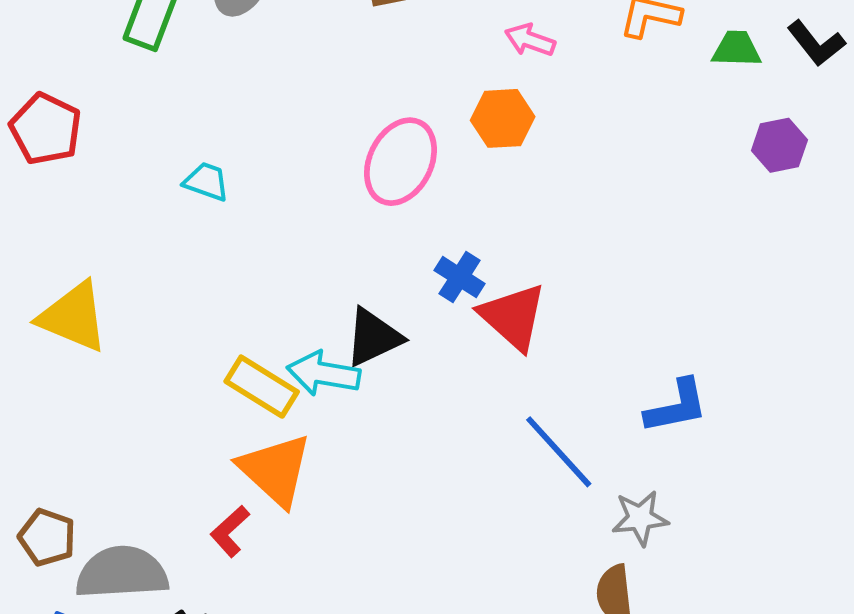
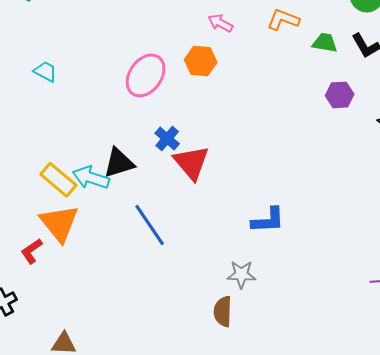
blue line: (559, 452) -> (150, 225), moved

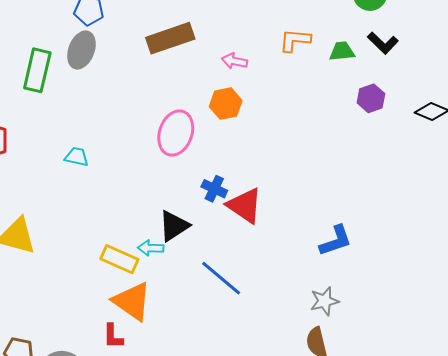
cyan arrow: (91, 178) -> (151, 248), size x0.7
red L-shape: (32, 251) -> (113, 336), turned -40

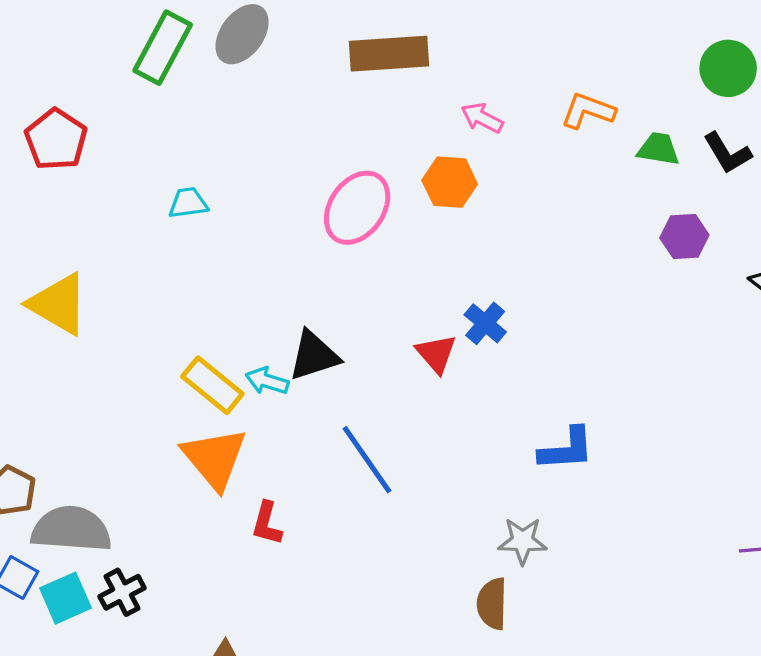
cyan trapezoid: (77, 157) -> (188, 203), turned -35
blue cross: (214, 189) -> (485, 323), moved
red triangle: (245, 206) -> (436, 354), size x0.7
red L-shape: (113, 336) -> (267, 523), moved

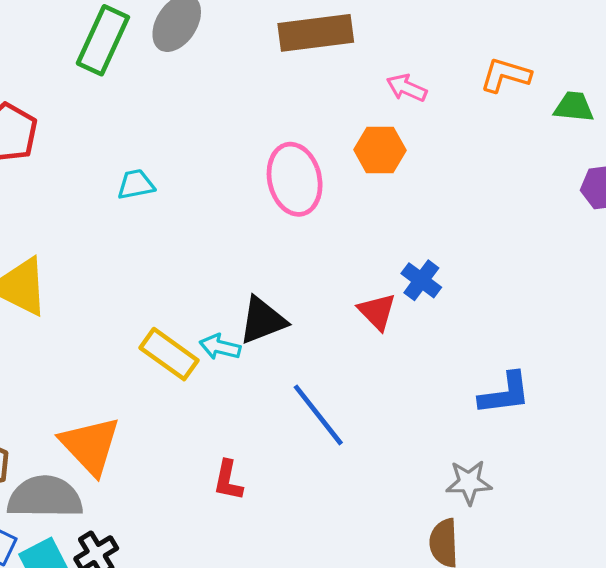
pink ellipse: (357, 208) -> (295, 179), turned -44
orange triangle: (215, 458) -> (90, 445), moved

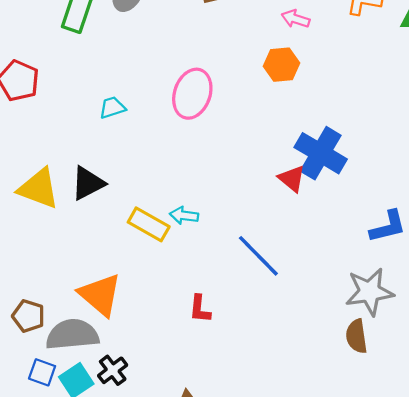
pink ellipse: (295, 179) -> (192, 94), moved, turned 39
blue cross: (421, 280) -> (321, 153), size x1.8
black triangle: (263, 320) -> (88, 183), moved
gray star: (469, 482) -> (369, 292), size x1.5

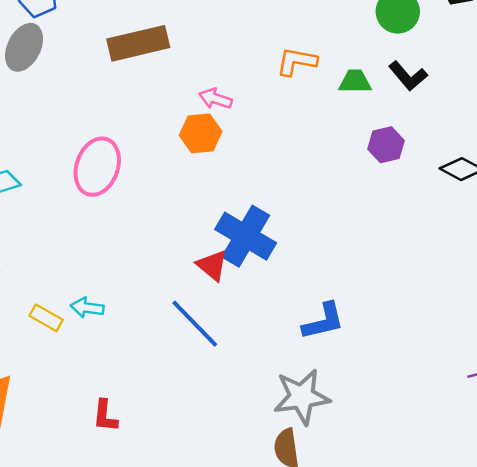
pink arrow: (296, 19) -> (216, 99), moved
yellow rectangle: (149, 224) -> (46, 318), size x0.7
blue line: (258, 256) -> (195, 324), moved

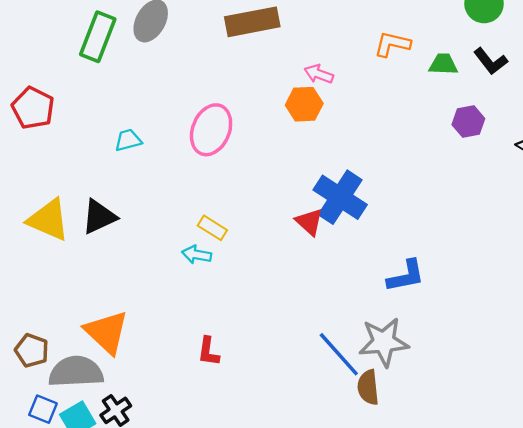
yellow rectangle: (46, 318) -> (212, 228), moved
blue line: (195, 324) -> (339, 354), moved

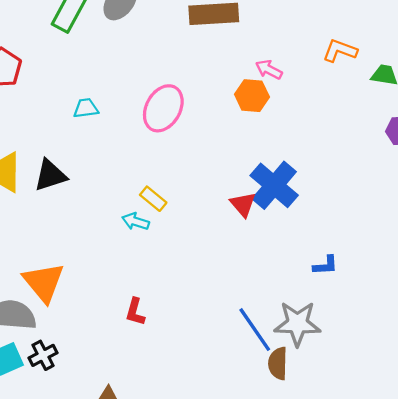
blue L-shape: (406, 276) -> (325, 265), size x0.7

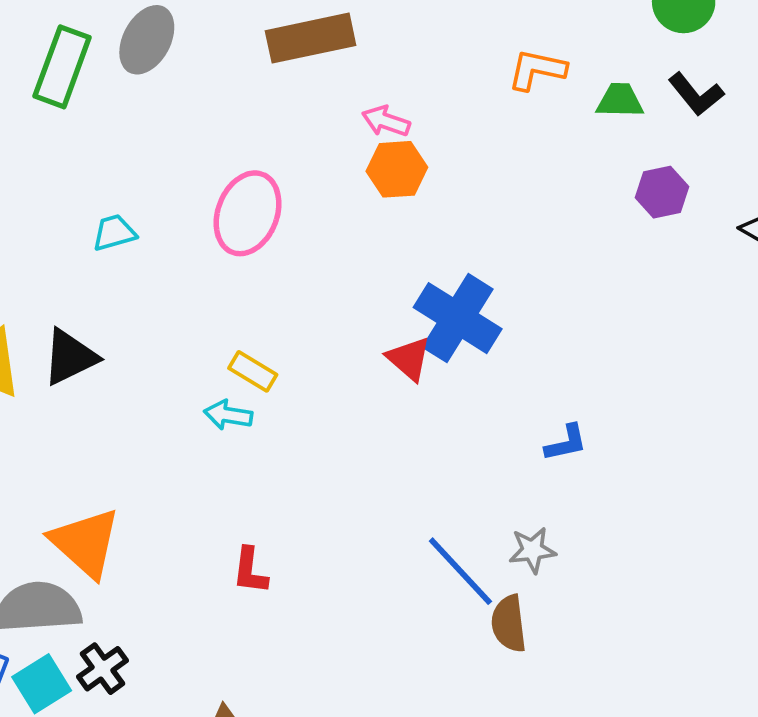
pink arrow: (269, 70) -> (386, 121), moved
gray star: (297, 324) -> (532, 550), size x0.6

